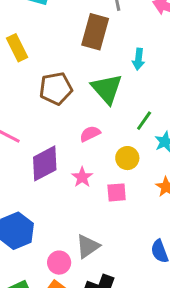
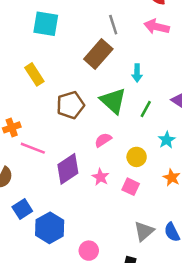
brown rectangle: (95, 32) -> (98, 54), turned 32
green line: (144, 121) -> (146, 109), moved
pink square: (117, 192) -> (131, 187), turned 36
gray triangle: (88, 246) -> (144, 231), moved

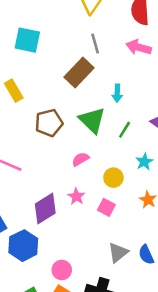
purple diamond: (68, 169) -> (45, 209), moved

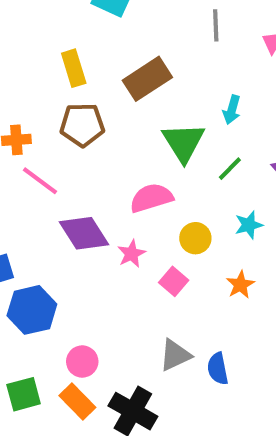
brown rectangle: (79, 73) -> (147, 79), moved
brown pentagon: (49, 123) -> (82, 125), moved
pink semicircle: (80, 159) -> (151, 198), size x1.5
purple diamond: (45, 209) -> (84, 233), moved, turned 76

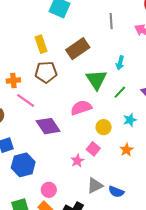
pink star: (131, 254) -> (77, 161), moved
blue semicircle: (218, 369) -> (116, 192), turned -56

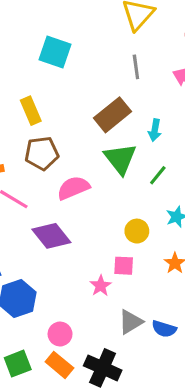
brown rectangle: (78, 49) -> (112, 115), moved
pink semicircle: (81, 108) -> (73, 188), moved
pink square: (93, 149) -> (124, 266), turned -32

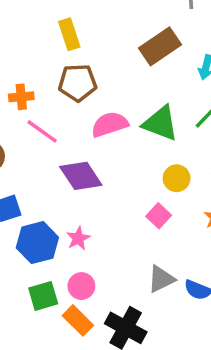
green triangle: (120, 159) -> (160, 123), moved, turned -36
pink square: (124, 266) -> (159, 216), turned 35
pink star: (101, 286) -> (78, 238), moved
green square: (18, 364) -> (43, 296), moved

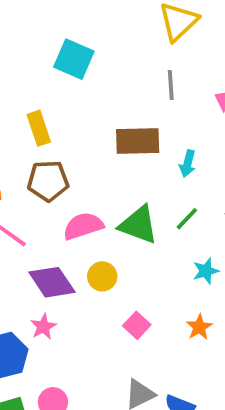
brown rectangle: (160, 46) -> (138, 141), turned 33
yellow circle: (177, 178) -> (102, 276), moved
pink star: (78, 238) -> (43, 327), moved

